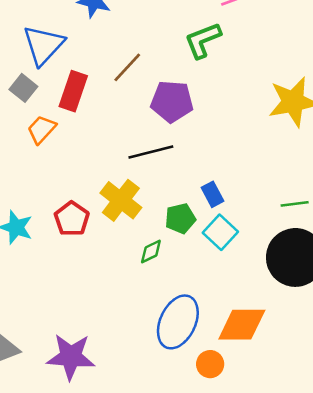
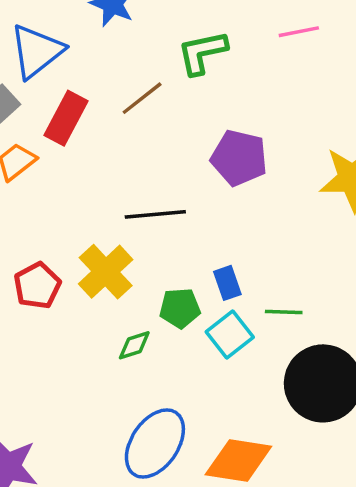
green L-shape: (203, 40) -> (202, 53), moved
purple pentagon: (172, 101) -> (239, 158), moved
green line: (295, 204) -> (284, 312), moved

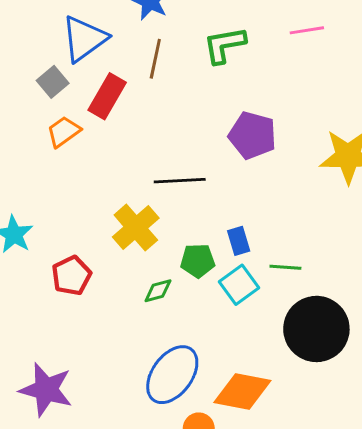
brown line: (142, 98) -> (155, 59), moved, turned -42
red pentagon: (37, 286) -> (71, 276), moved

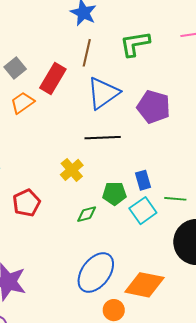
blue triangle: (84, 39) -> (103, 93), moved
yellow cross: (136, 228) -> (72, 170), size x0.7

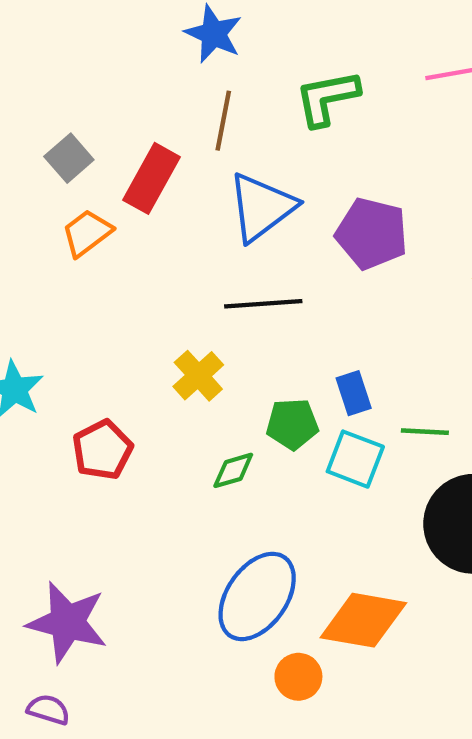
cyan square: (143, 211) -> (355, 459), turned -32

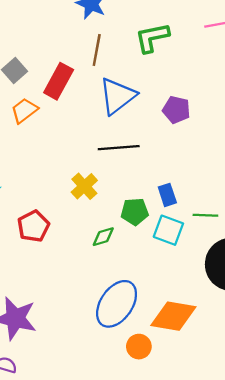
purple pentagon: (372, 234) -> (176, 110), size x0.7

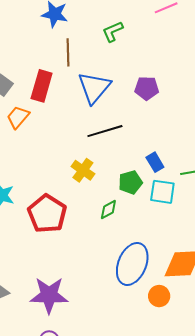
green L-shape: (152, 38) -> (113, 32), size x0.7
red pentagon: (33, 226) -> (47, 214), size x1.4

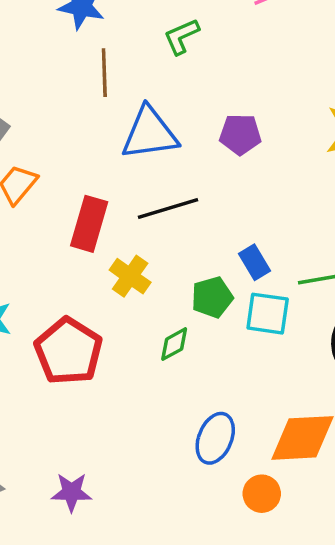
red rectangle: (42, 86) -> (89, 224), moved
blue triangle: (94, 88) -> (149, 133), turned 42
blue ellipse: (132, 264) -> (215, 438), size x0.7
purple star: (49, 295) -> (71, 492), size x0.6

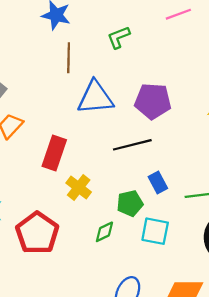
purple pentagon: (240, 134) -> (153, 101), size x1.4
black line: (168, 208) -> (132, 145), moved
cyan square: (268, 314) -> (155, 231), moved

